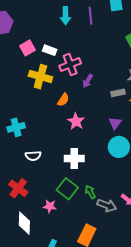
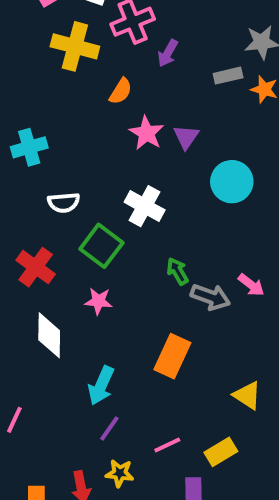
purple triangle: (115, 123) -> (186, 137), moved
white cross: (74, 158) -> (145, 206), turned 30
green square: (67, 189) -> (101, 246), moved

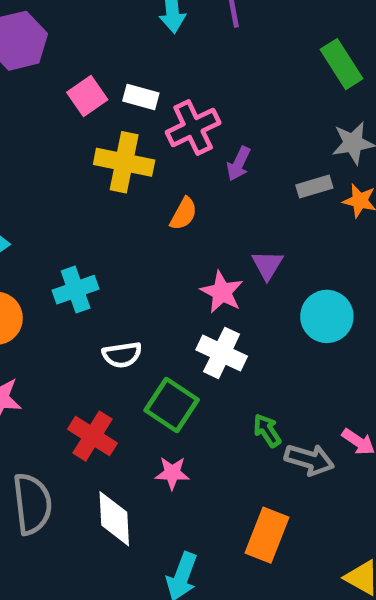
pink star: (147, 133) -> (222, 292), moved

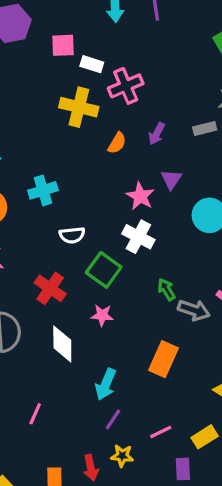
pink square: (87, 96) -> (63, 45), moved, turned 30
purple arrow: (239, 164) -> (157, 134), moved

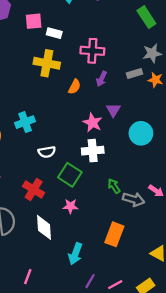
pink cross: (126, 86) -> (92, 51), moved, turned 30
white cross: (138, 237) -> (93, 151), turned -30
purple line: (113, 419) -> (90, 281), moved

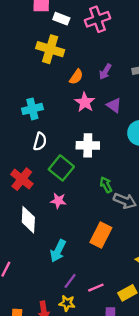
pink cross: (92, 51) -> (97, 19), moved, turned -30
purple triangle: (113, 110) -> (114, 105), turned -32
cyan cross: (25, 122) -> (32, 109), moved
pink star: (92, 123) -> (85, 102), moved
white semicircle: (47, 152) -> (40, 141), turned -72

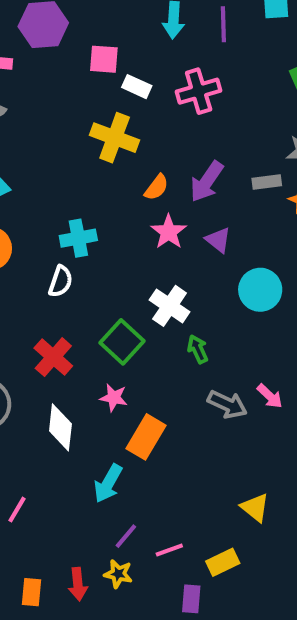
purple arrow: (105, 72) -> (207, 181), size x1.5
white semicircle: (40, 141) -> (61, 281), moved
white cross: (88, 145) -> (170, 306), turned 30
green arrow: (106, 185) -> (198, 349), moved
orange rectangle: (101, 235) -> (146, 437), moved

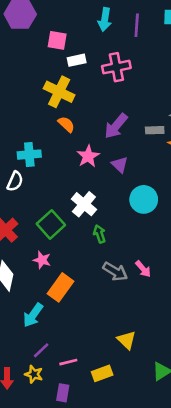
white rectangle: (137, 87) -> (77, 60), turned -42
orange semicircle: (156, 187) -> (66, 124), moved, turned -90
purple rectangle: (191, 599) -> (63, 393), moved

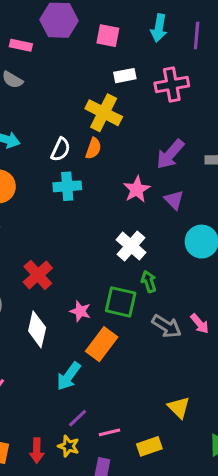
pink square: (57, 40) -> (108, 36), moved
orange semicircle: (66, 124) -> (93, 148), moved, turned 66
white semicircle: (15, 181) -> (61, 149), moved
green square: (51, 224) -> (121, 302), moved, turned -36

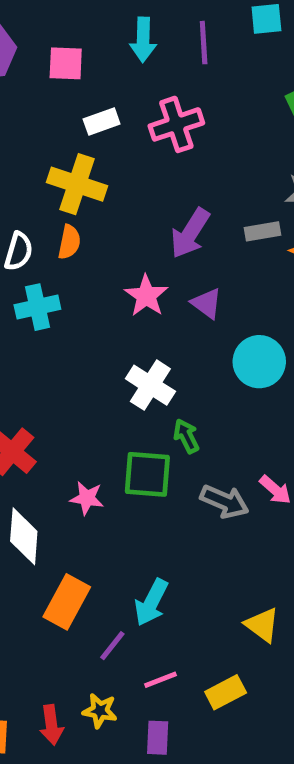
orange rectangle: (102, 344) -> (67, 602), moved
cyan arrow: (69, 376) -> (151, 602), moved
purple line: (78, 418) -> (112, 646), moved

